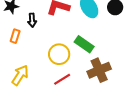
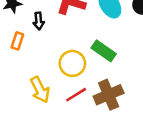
brown cross: (99, 70) -> (109, 95), moved
yellow arrow: (20, 75) -> (40, 90), moved, turned 120

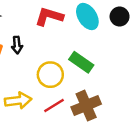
black arrow: (39, 21) -> (17, 45), moved
yellow arrow: (40, 90) -> (18, 101), turned -70

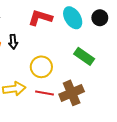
green rectangle: (81, 62) -> (84, 56), moved
red line: (54, 106) -> (44, 93), turned 42

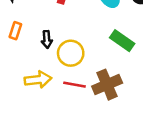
black arrow: (13, 42) -> (47, 39), moved

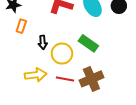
orange rectangle: (15, 31) -> (21, 26), moved
green rectangle: (122, 41) -> (88, 43), moved

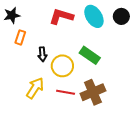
yellow arrow: (36, 75) -> (35, 88), turned -50

